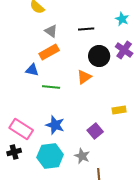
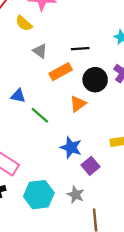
orange rectangle: (49, 52) -> (61, 72), moved
green line: (51, 87) -> (40, 115), turned 36
blue star: (55, 125) -> (71, 147), moved

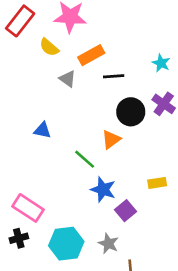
orange rectangle: (61, 72) -> (91, 55), moved
green line: (40, 115) -> (85, 159), moved

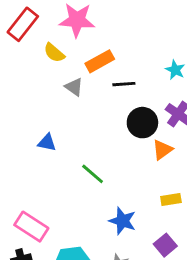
orange triangle: (111, 139) -> (162, 150), moved
blue star: (103, 190) -> (123, 221), moved
purple square: (125, 211) -> (165, 245), moved

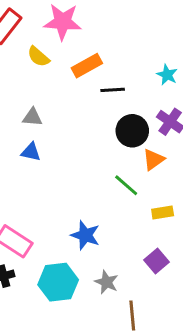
gray triangle: (74, 87) -> (32, 117), moved, turned -30
green line: (93, 174) -> (126, 185), moved
blue star: (123, 221) -> (85, 235), moved

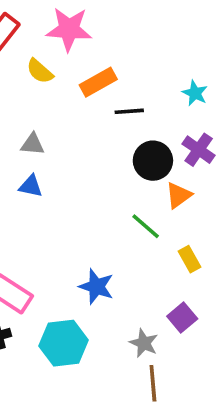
yellow rectangle: (163, 213) -> (189, 259), turned 70
gray star: (107, 282) -> (144, 343), moved

